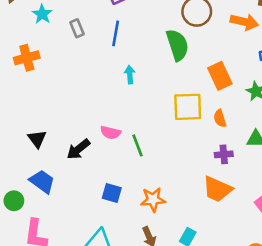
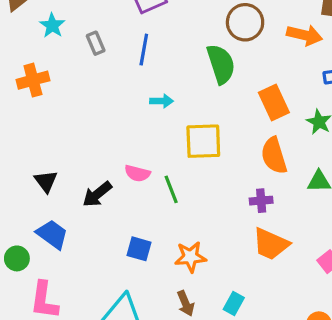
cyan arrow: (130, 75) -> (162, 101), turned 96
yellow square: (188, 107) -> (203, 141), moved
orange semicircle: (220, 118) -> (274, 156), size x1.6
purple cross: (224, 154) -> (261, 201), moved

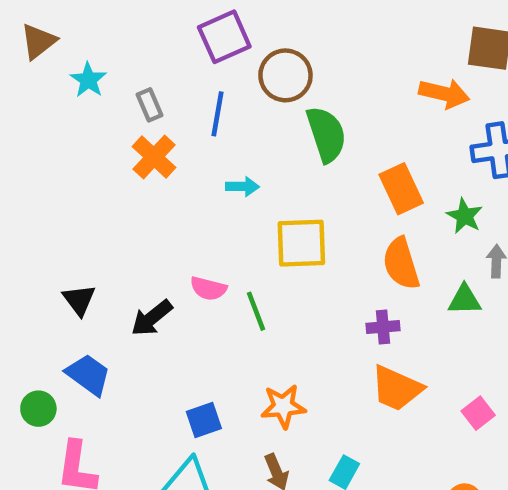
brown circle: (245, 22) -> (285, 75), moved
orange cross: (33, 80) -> (154, 157), moved, turned -32
blue square: (139, 249) -> (204, 420), moved, turned -35

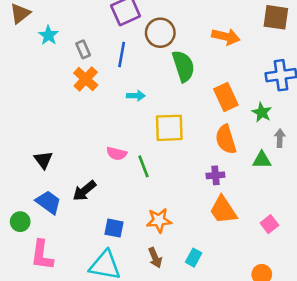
orange arrow: (444, 94) -> (226, 37), moved
black arrow: (152, 318) -> (84, 191), moved
orange trapezoid: (397, 388) -> (223, 210), turned 32
blue square: (204, 420) -> (114, 228), turned 30

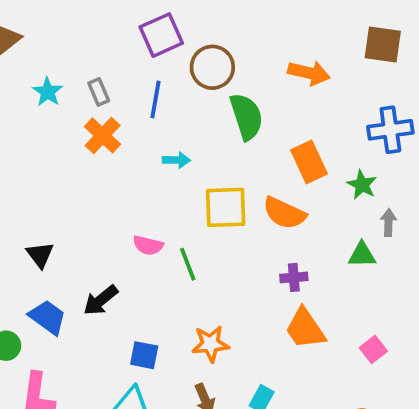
cyan star: (48, 35) -> (48, 92), moved
orange semicircle: (226, 139) -> (284, 213), moved, turned -48

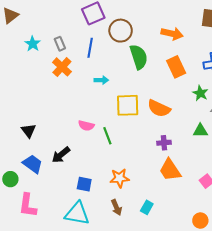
orange rectangle: (309, 162) -> (176, 67), moved

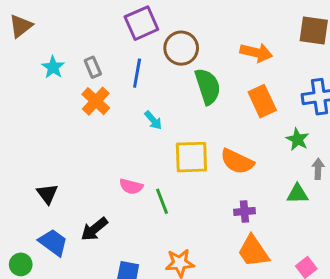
cyan arrow: (101, 80) -> (153, 120), turned 48

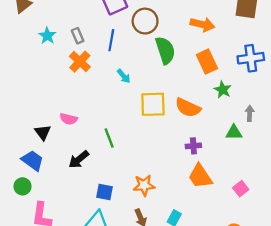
green star: (297, 139) -> (223, 90), moved
pink semicircle: (131, 186) -> (69, 119), moved
green line: (162, 201) -> (109, 138), moved
blue trapezoid: (53, 242) -> (33, 161), moved

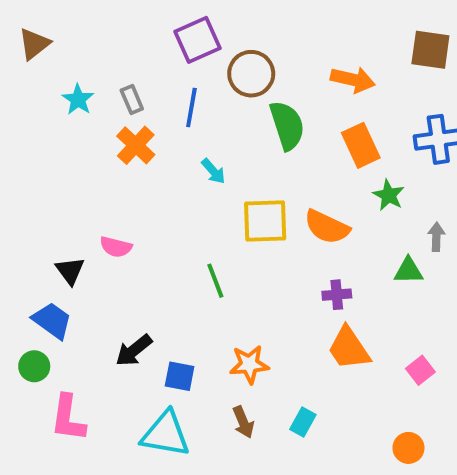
green line: (109, 138) -> (215, 281), moved
black arrow: (79, 159) -> (134, 350), moved

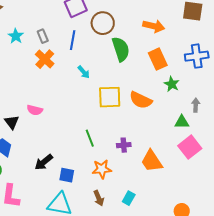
green line: (215, 281) -> (90, 138), moved
purple cross: (337, 295) -> (124, 145), moved
pink square: (420, 370) -> (190, 147), moved, size x1.6

